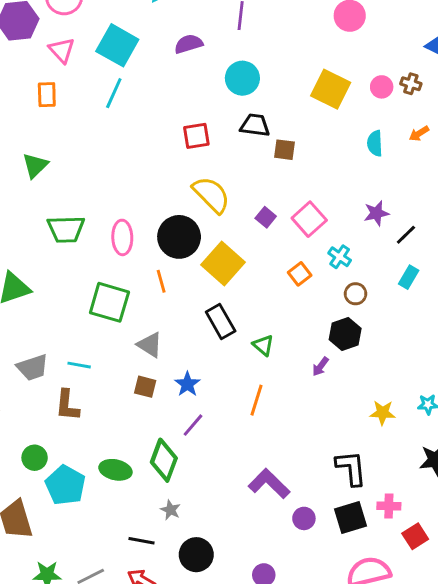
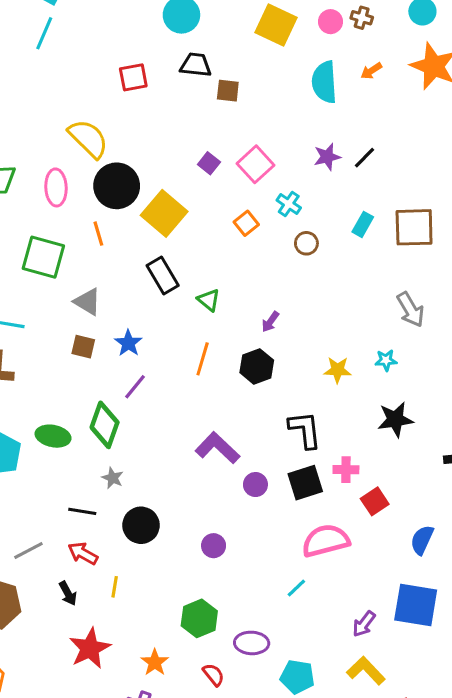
cyan semicircle: (375, 143) -> (324, 82), size x1.5
yellow semicircle: (211, 195) -> (88, 138), moved
black line: (406, 235) -> (364, 158), moved
black hexagon: (345, 334) -> (257, 366), moved

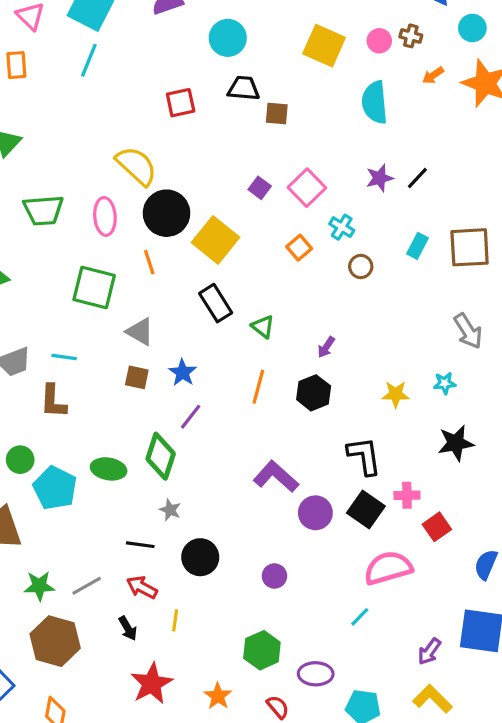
orange arrow: (371, 71) -> (433, 75), moved
black square: (305, 483) -> (366, 510), turned -36
purple circle: (255, 485) -> (315, 513), size x1.4

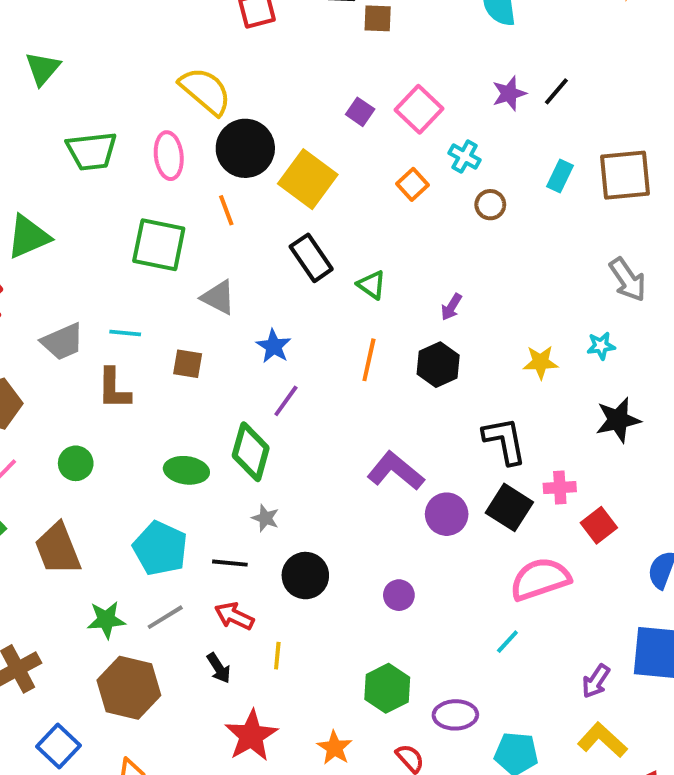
brown square: (137, 377) -> (188, 364), moved
cyan pentagon: (55, 488) -> (160, 548), moved

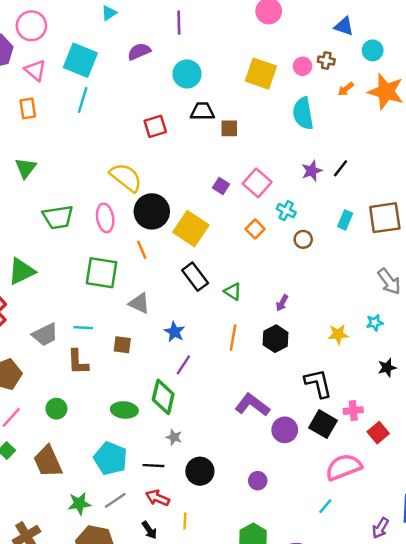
black star: (618, 420) -> (387, 368), size x0.7

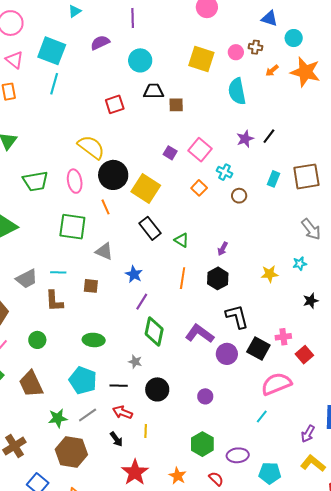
black L-shape: (318, 383) -> (237, 317), moved
green diamond: (163, 397) -> (154, 332), moved

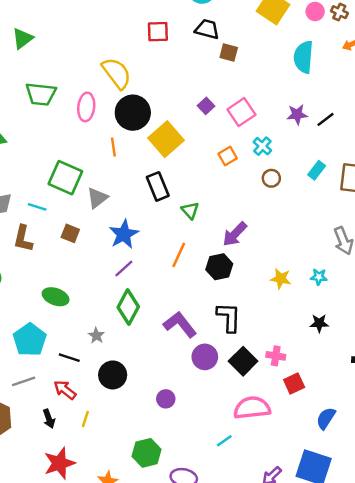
green square: (72, 227) -> (65, 178), moved
purple arrow: (223, 249) -> (235, 234), size x1.6
gray triangle: (104, 251) -> (97, 198), turned 42
blue star: (134, 274) -> (124, 234), size x1.4

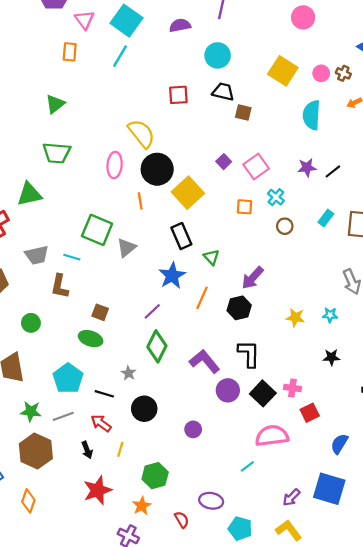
green trapezoid: (41, 94) -> (57, 153), moved
orange square: (228, 156) -> (245, 207), turned 35
brown square: (70, 233) -> (100, 312), moved
blue star: (124, 234) -> (172, 276), moved
green hexagon: (147, 453) -> (155, 476), moved

